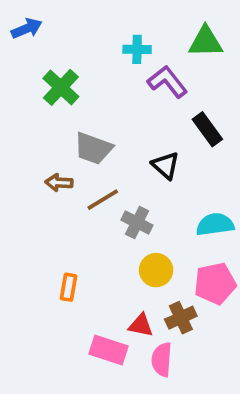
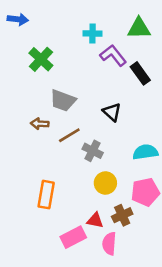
blue arrow: (27, 28) -> (18, 19), turned 30
black rectangle: (207, 129) -> (140, 73), moved
orange rectangle: (69, 287) -> (46, 195), size x1.5
pink rectangle: (108, 350) -> (73, 237), turned -45

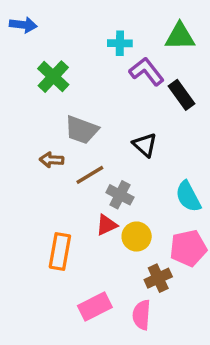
cyan semicircle: (145, 152) -> (188, 197), turned -110
red triangle: (95, 220) -> (107, 225), moved, turned -36

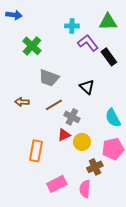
brown arrow: (52, 160) -> (22, 102), moved

